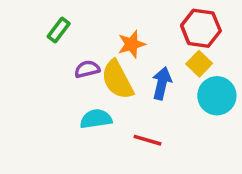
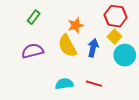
purple semicircle: (87, 69) -> (33, 51), moved, size x1.5
cyan semicircle: (96, 119) -> (64, 84), moved
red line: (148, 140) -> (94, 84), moved

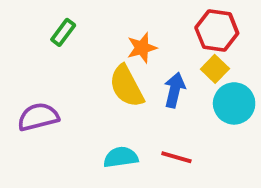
purple semicircle: (33, 51) -> (38, 117), moved

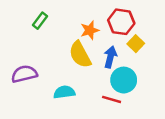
red hexagon: (217, 30) -> (121, 22), moved
cyan circle: (234, 103) -> (124, 80), moved
cyan semicircle: (121, 157) -> (64, 92), moved

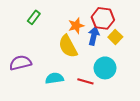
blue arrow: (110, 57) -> (94, 36), moved
red line: (112, 99) -> (85, 81), moved

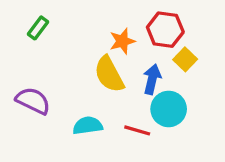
green rectangle: (34, 17) -> (38, 28), moved
blue arrow: (94, 36) -> (152, 79), moved
purple semicircle: (20, 63) -> (33, 101), turned 40

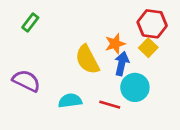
red hexagon: (165, 30) -> (152, 24), moved
orange star: (122, 41) -> (115, 44), moved

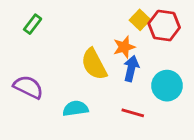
yellow square: (148, 48) -> (140, 20), moved
cyan circle: (135, 87) -> (167, 86), moved
red line: (110, 105) -> (133, 113), moved

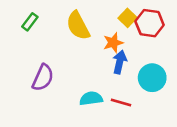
yellow semicircle: (94, 64) -> (78, 26), moved
purple semicircle: (28, 87) -> (43, 78), moved, turned 88
cyan semicircle: (75, 108) -> (91, 99), moved

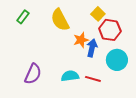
red hexagon: (150, 23) -> (110, 30), moved
orange star: (113, 43) -> (81, 40), moved
purple semicircle: (43, 78) -> (33, 74), moved

